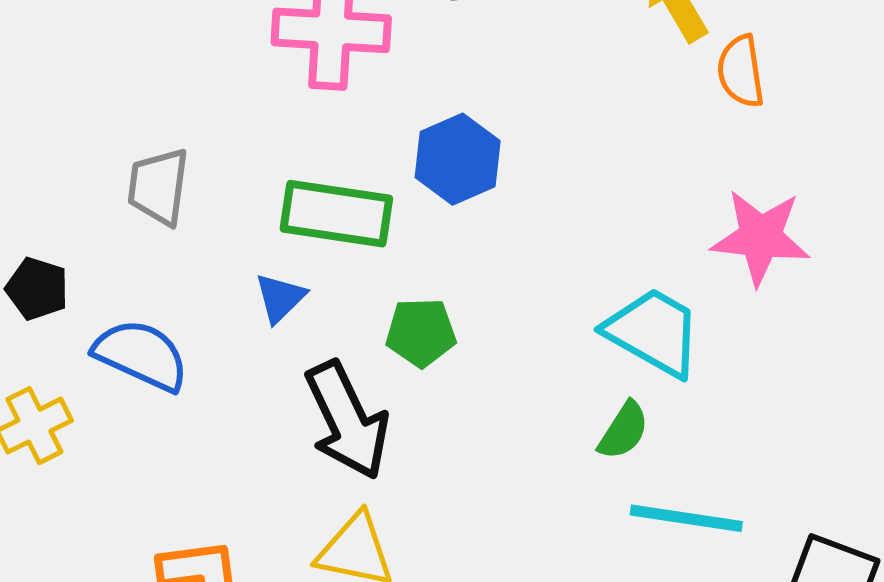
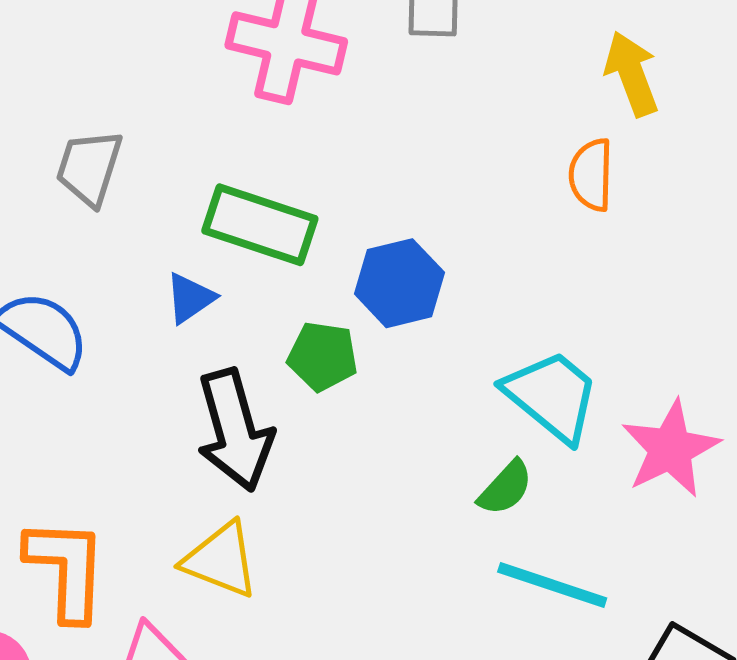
orange semicircle: (741, 71) -> (591, 175), moved
blue hexagon: (458, 159) -> (399, 283), moved
pink star: (760, 237) -> (670, 449), moved, turned 30

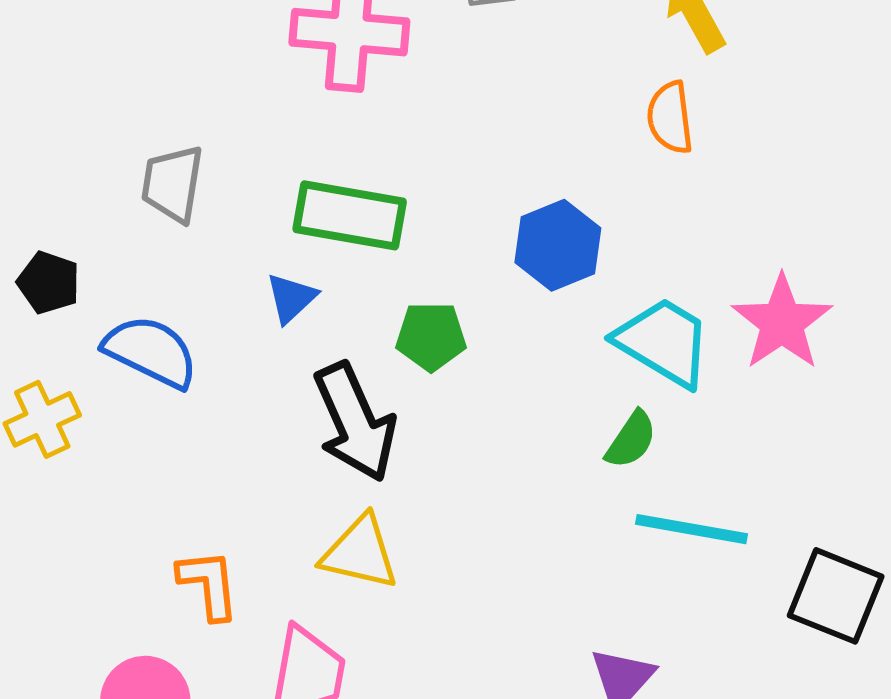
blue hexagon: (399, 283) -> (558, 245), moved
pink star: (670, 449) -> (782, 322), moved
orange L-shape: (66, 569) -> (209, 584), size x0.7

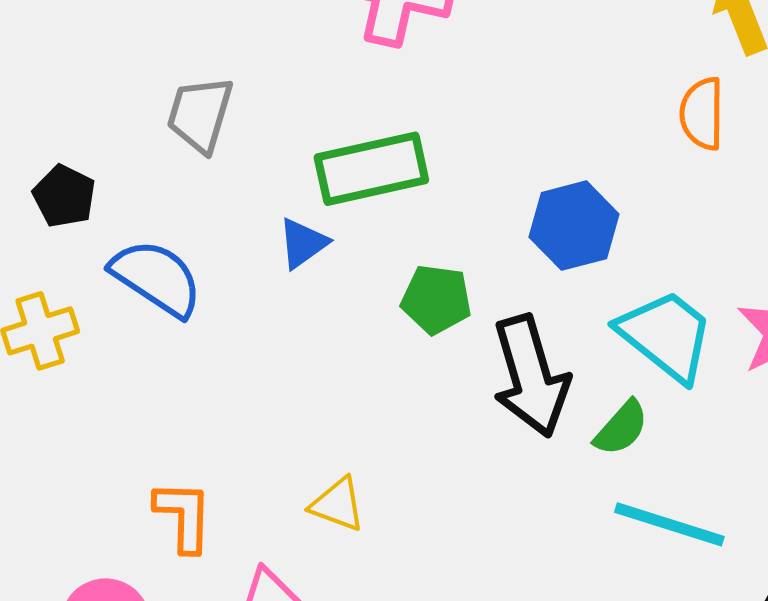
green rectangle: (350, 215) -> (371, 169), turned -30
black arrow: (355, 422) -> (531, 376), moved
yellow triangle: (360, 553) -> (338, 504), size x0.7

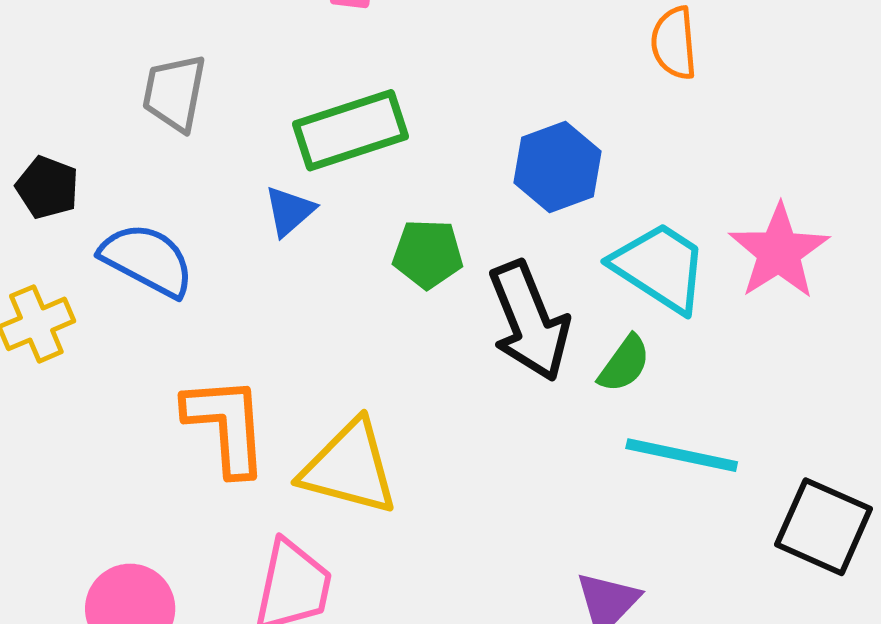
yellow triangle: (338, 504) -> (349, 468), size x1.8
orange L-shape: (183, 516) -> (226, 425), moved, size x1.4

